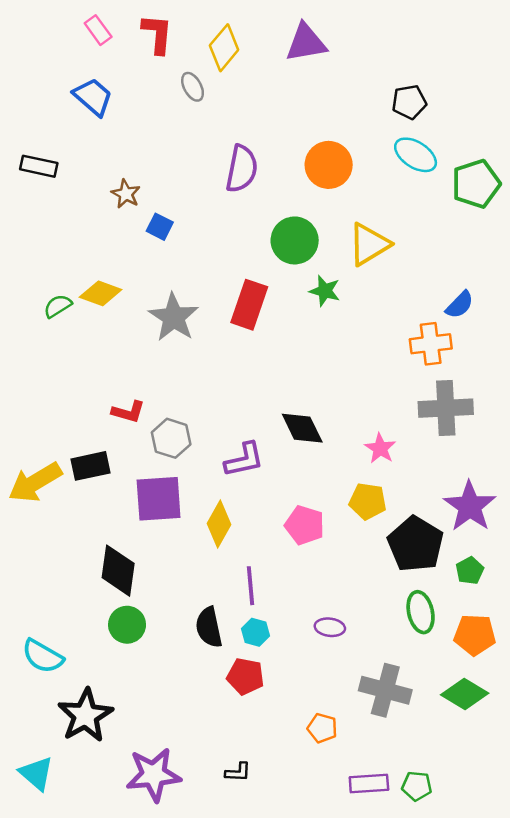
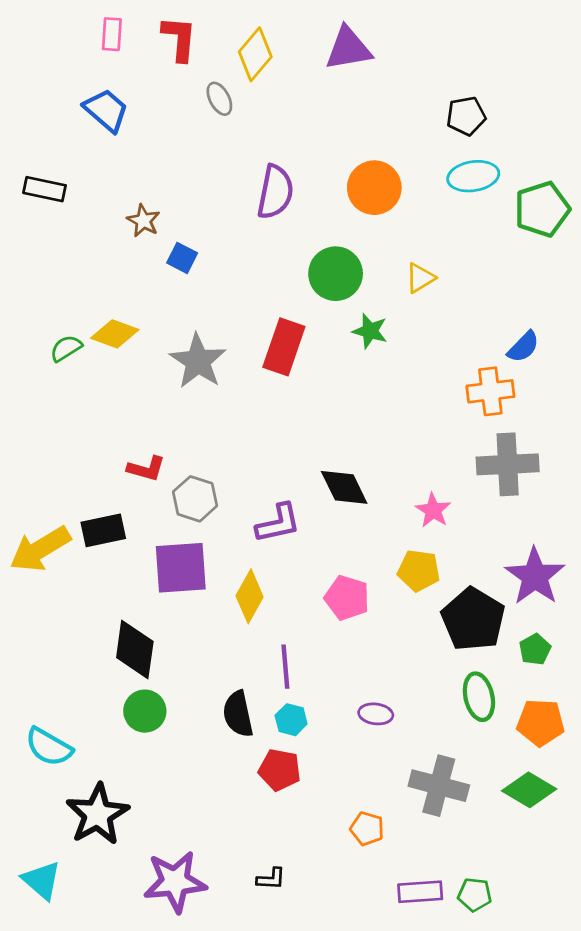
pink rectangle: (98, 30) -> (112, 34), turned 40
cyan ellipse: (416, 155) -> (473, 176), turned -42
yellow triangle: (369, 244) -> (420, 278), size x0.6

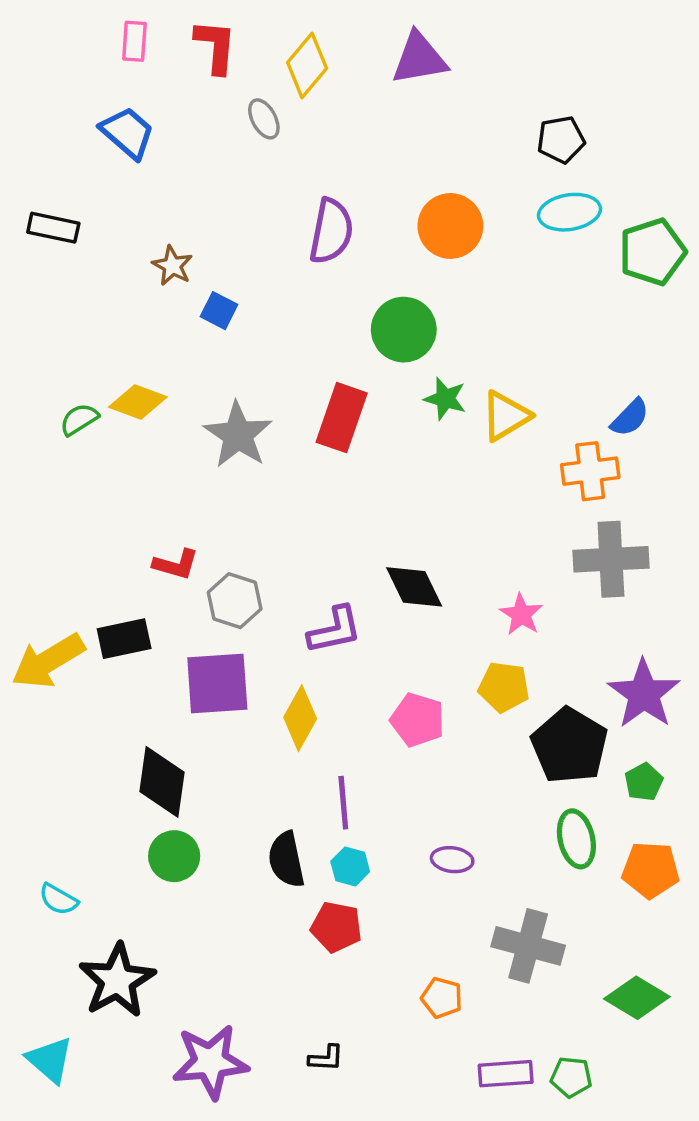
yellow triangle: (420, 278) -> (506, 416), moved, size x1.4
cyan semicircle: (49, 747) -> (58, 899), size x0.7
green diamond: (529, 790) -> (637, 998), moved

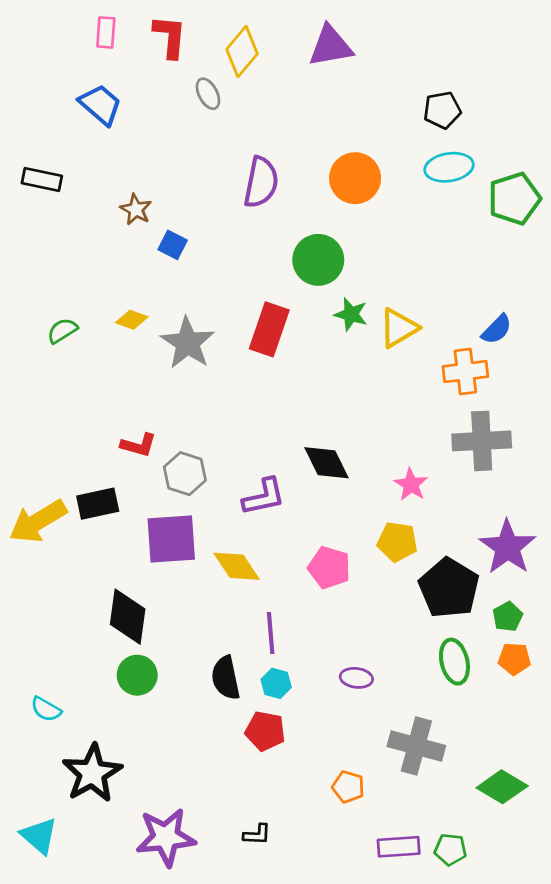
yellow diamond: (138, 402) -> (132, 320), moved, size x0.7
yellow diamond: (300, 718) -> (237, 566), turned -63
orange pentagon: (651, 870) -> (514, 659), moved, size x0.7

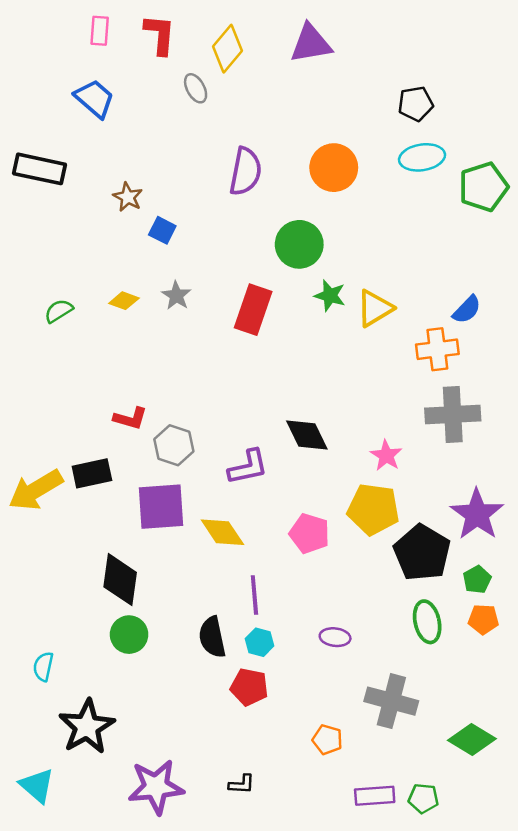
black rectangle: (42, 180) -> (39, 169), size x1.4
gray star: (188, 343) -> (176, 296), moved, size x0.6
yellow pentagon: (397, 542) -> (373, 509), size x1.4
cyan semicircle: (46, 709) -> (43, 667), turned 72

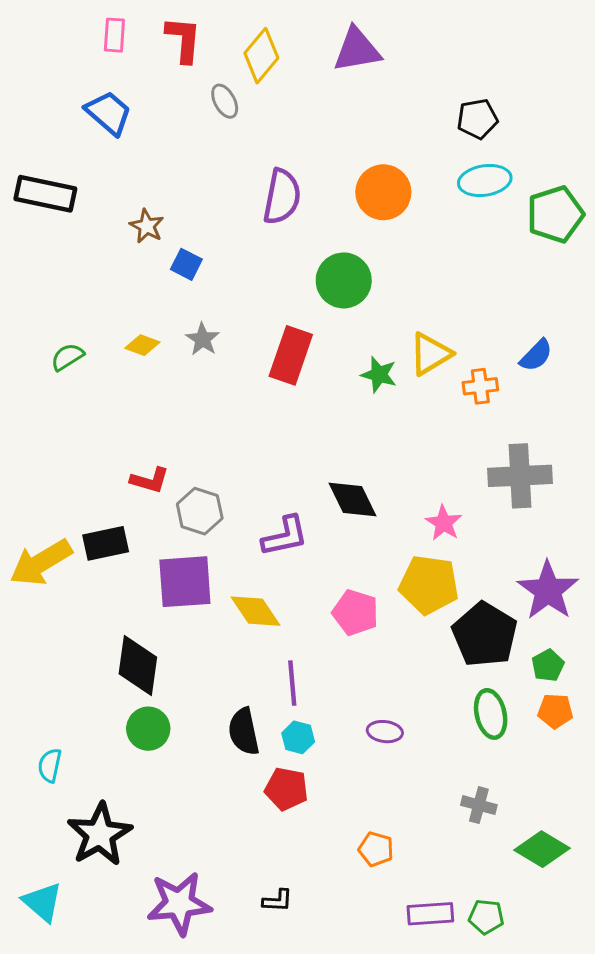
green star: (330, 296) -> (379, 374), moved
orange cross: (437, 349) -> (480, 386), moved, size x0.7
gray cross: (391, 701) -> (479, 805), moved, size x0.6

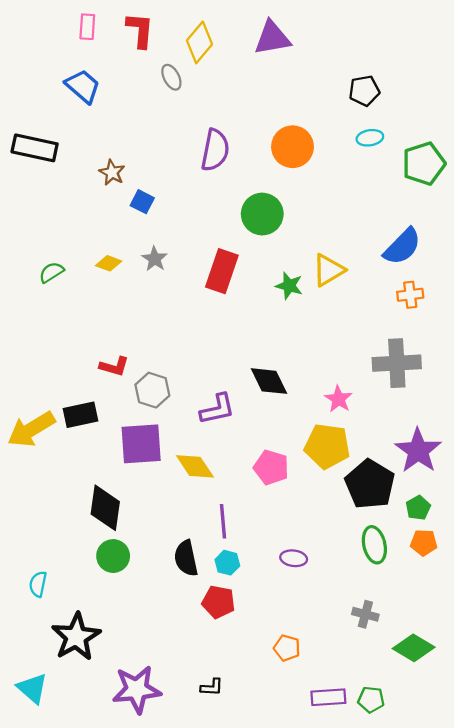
cyan ellipse: (485, 181) -> (370, 138), size x0.7
blue semicircle: (536, 355) -> (402, 247), moved, size x1.5
orange cross: (480, 386) -> (410, 295), moved

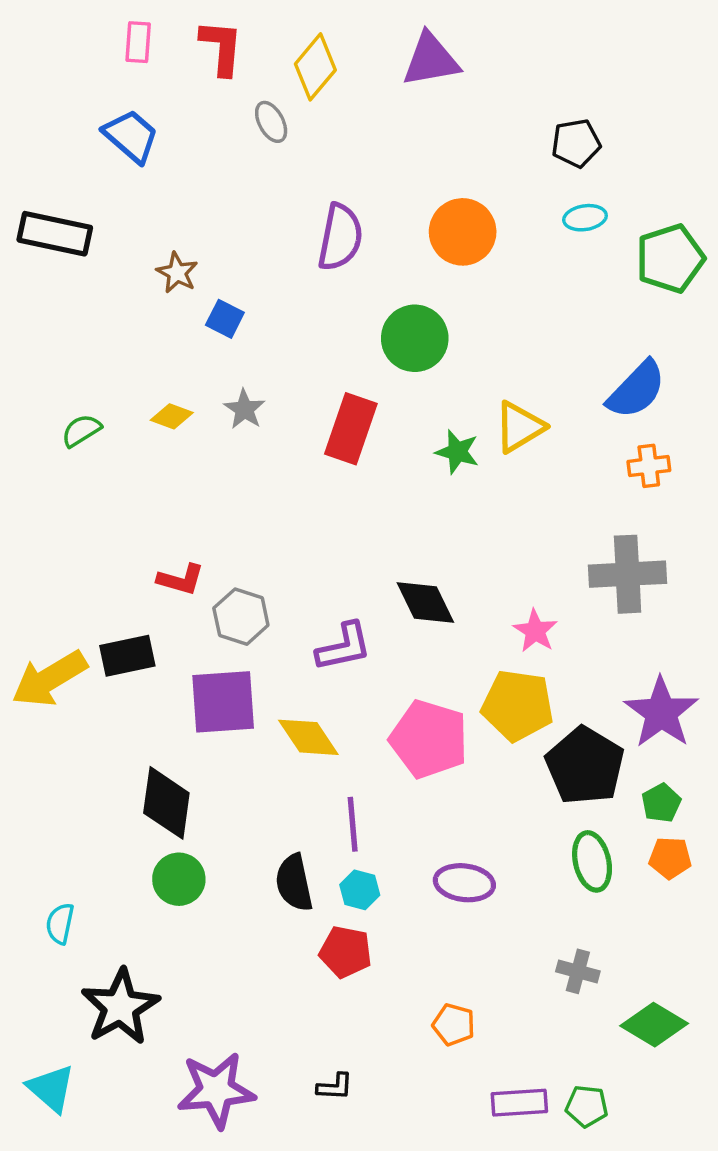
pink pentagon: (271, 467) -> (429, 739), size x1.4
purple ellipse: (294, 558) -> (464, 883), size x1.4

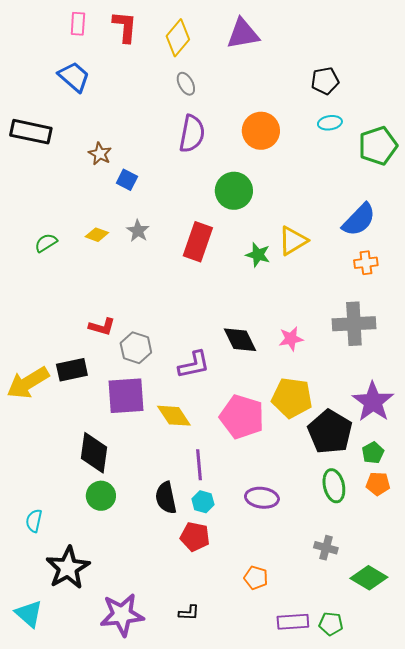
gray ellipse: (271, 122) -> (186, 84), moved
pink star: (535, 631) -> (291, 339), moved, turned 30

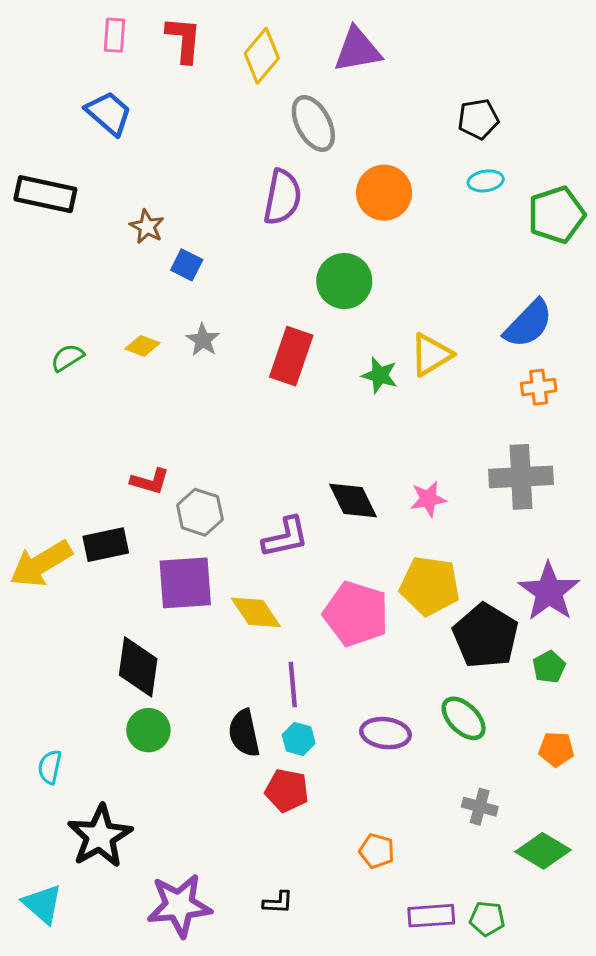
gray ellipse: (186, 84) -> (313, 123), moved, size x1.6
orange pentagon: (378, 484) -> (556, 749), moved
green ellipse: (334, 486) -> (464, 718), moved, turned -32

